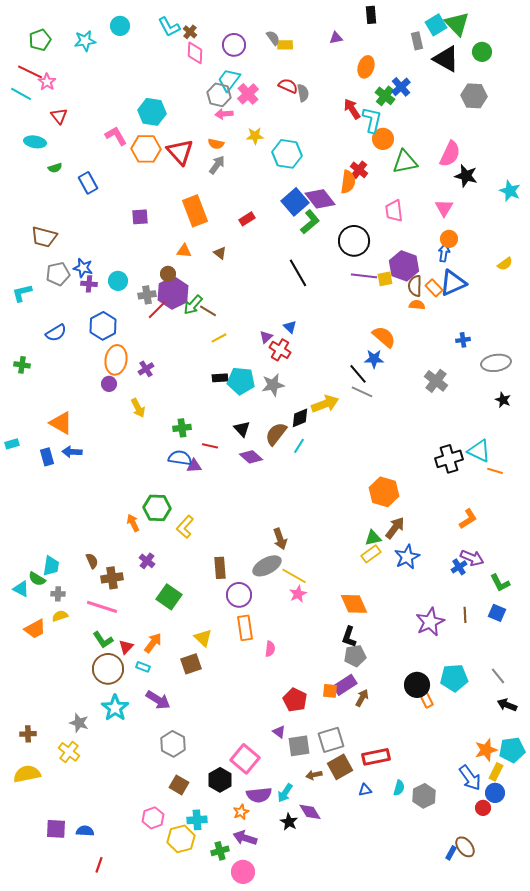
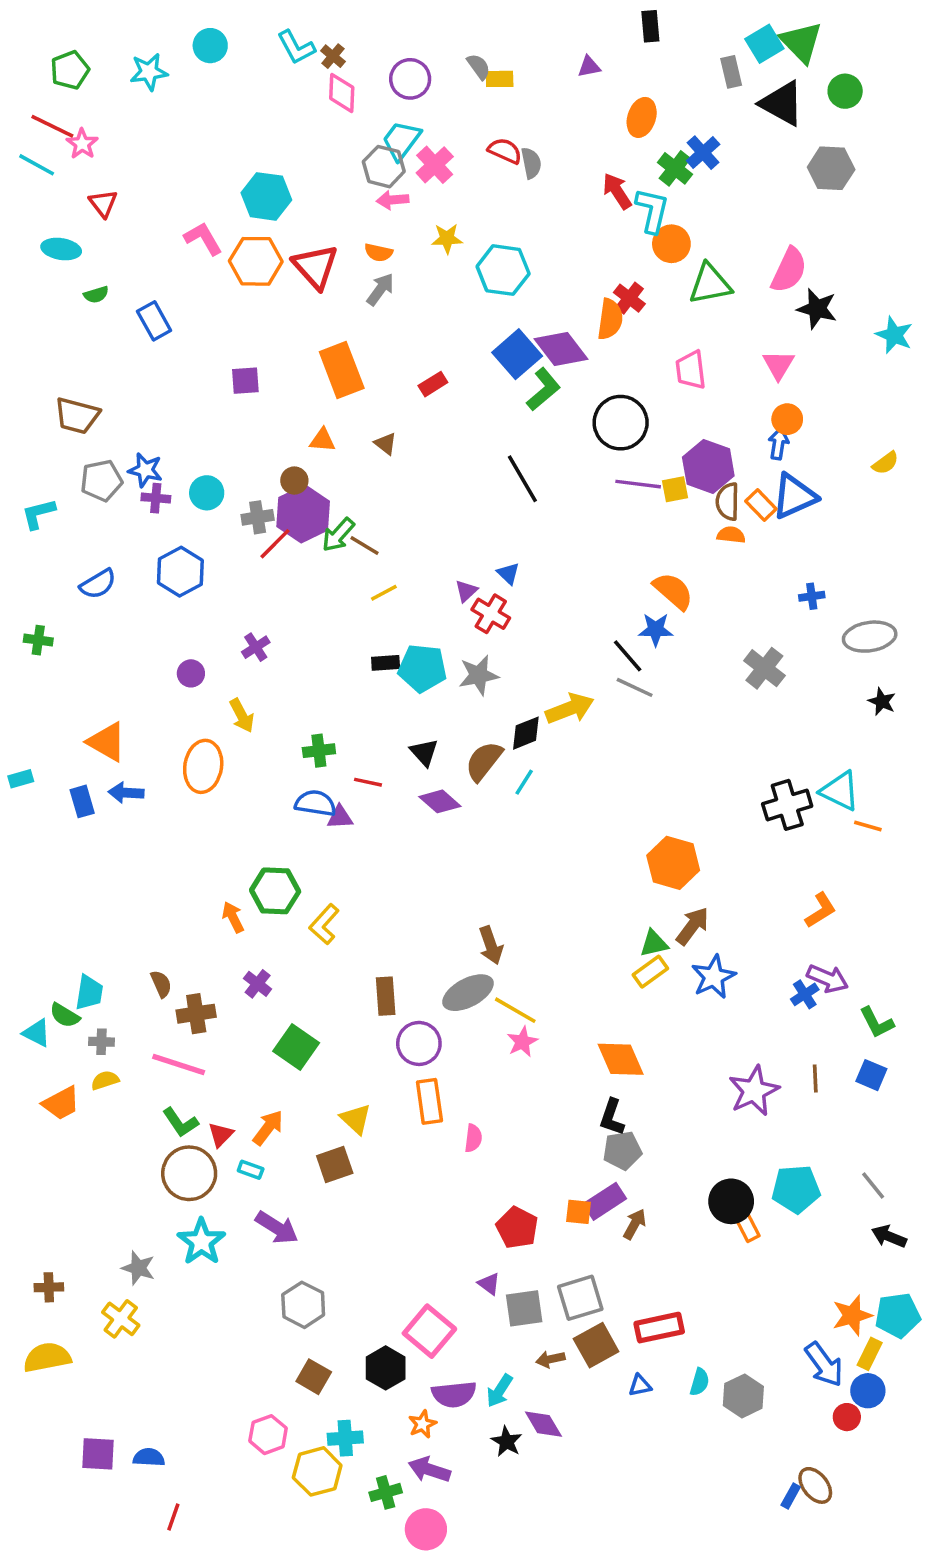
orange ellipse: (116, 360) -> (203, 766), moved

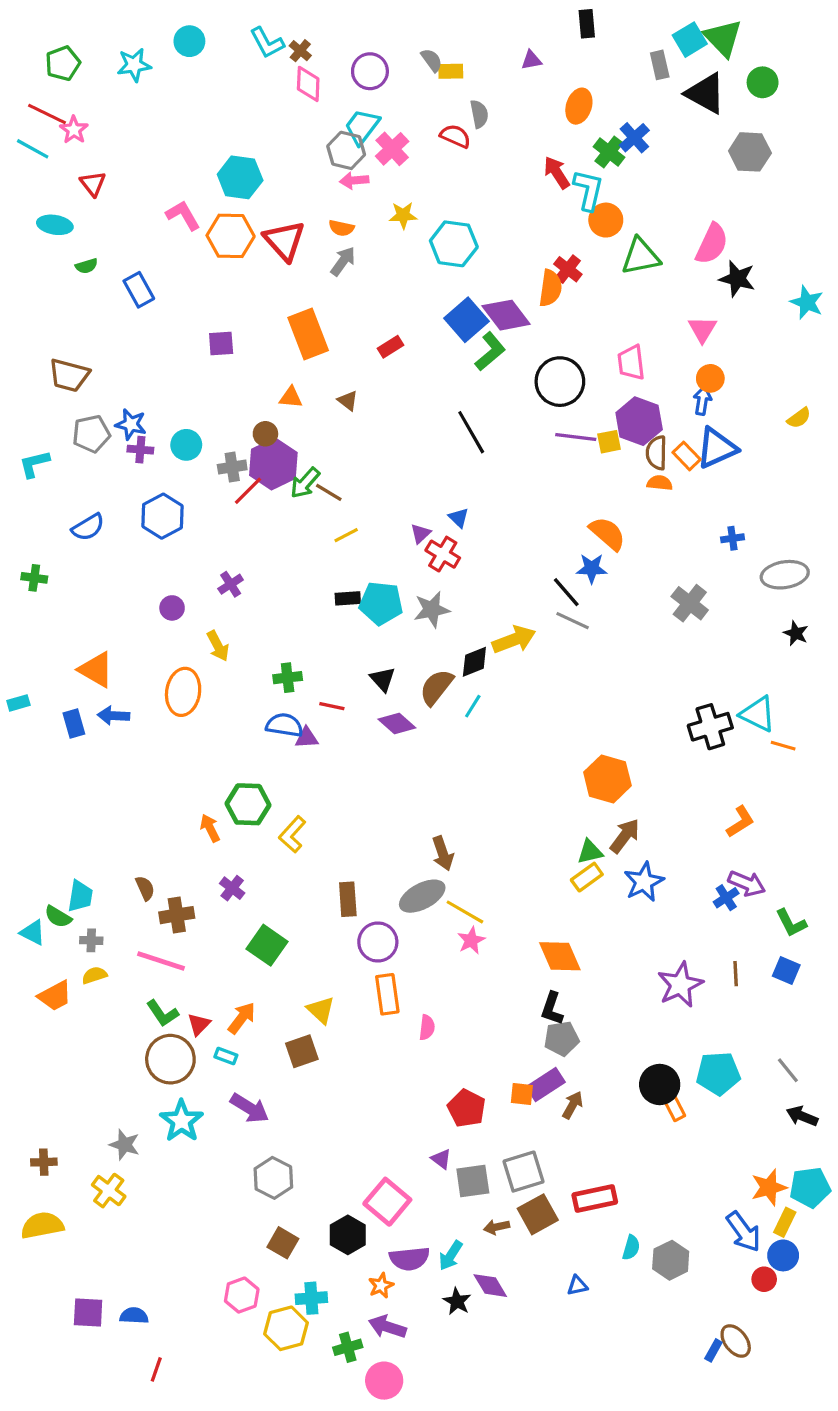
gray semicircle: (531, 163) -> (479, 114), moved
pink trapezoid: (691, 370) -> (631, 363), moved
blue triangle: (640, 1385) -> (577, 1286), moved

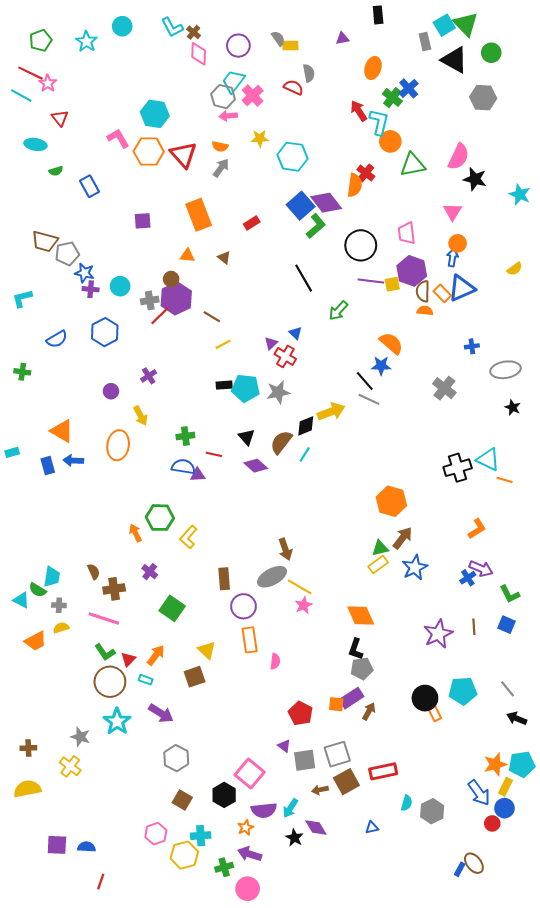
cyan star: (134, 65) -> (86, 41), turned -30
gray pentagon: (91, 434) -> (67, 254), moved
green arrow: (305, 483) -> (338, 311), moved

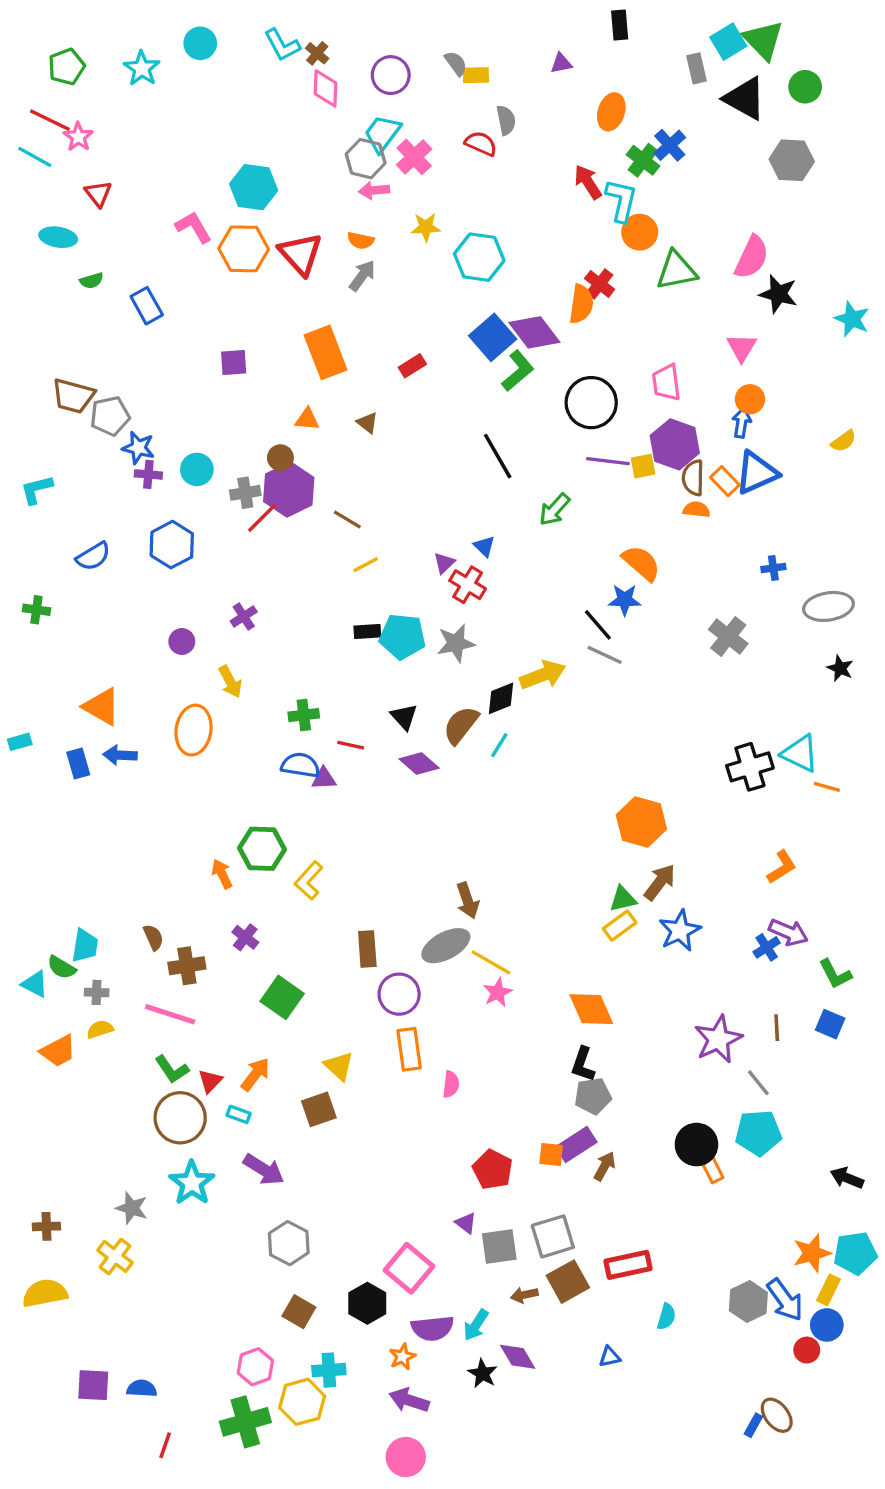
gray line: (508, 689) -> (758, 1083), moved
gray hexagon: (432, 811) -> (748, 1302), moved
green cross: (224, 867) -> (245, 1422), moved, size x1.6

